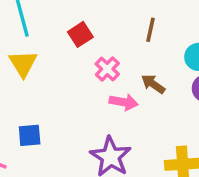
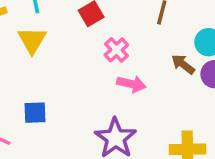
brown arrow: (153, 84) -> (183, 64), moved

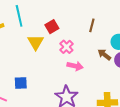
yellow triangle: (32, 40) -> (36, 42), moved

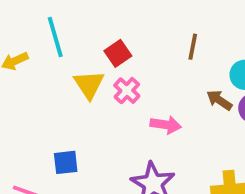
pink cross: (66, 47) -> (127, 91), moved

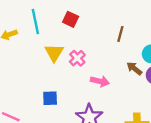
red square: (118, 53) -> (71, 19), moved, turned -35
blue square: (66, 162) -> (50, 98), moved

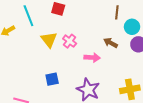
brown line: (120, 34) -> (117, 12), moved
brown arrow: (134, 68) -> (111, 43), moved

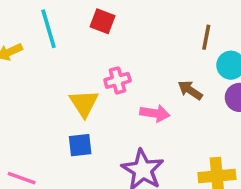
yellow triangle: (49, 40) -> (84, 103), moved
pink cross: (70, 41) -> (117, 80), turned 32

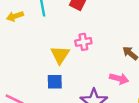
pink arrow: (155, 113) -> (119, 79), moved

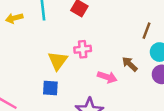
pink arrow: (119, 79) -> (107, 77), moved

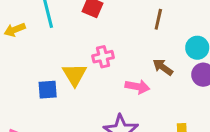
brown line: (146, 31) -> (158, 19), moved
blue square: (50, 88) -> (48, 90), moved

